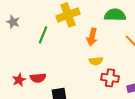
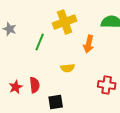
yellow semicircle: (96, 61) -> (68, 68), moved
red semicircle: (38, 78) -> (35, 85), turned -91

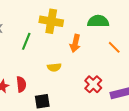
yellow cross: (65, 22) -> (51, 21), turned 30
red cross: (107, 85) -> (93, 84), turned 36

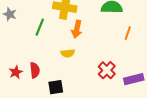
orange arrow: (75, 43) -> (77, 29), moved
orange line: (114, 47) -> (128, 33), turned 64

